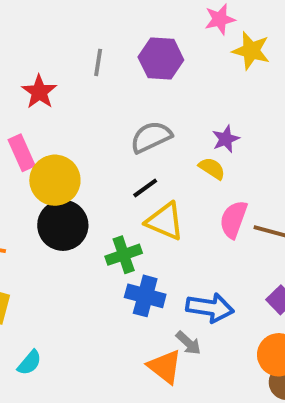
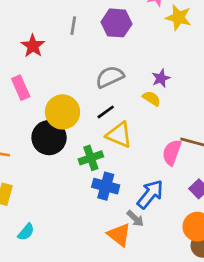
yellow circle: (55, 180) -> (63, 112), moved
pink semicircle: (234, 219) -> (172, 152), moved
blue arrow: (210, 308) -> (150, 194), turned -60

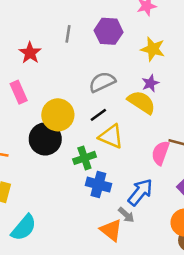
yellow star: (179, 18) -> (153, 49), moved
yellow semicircle: (152, 98) -> (141, 102), size x1.6
cyan semicircle: (26, 232) -> (24, 228), size x1.6

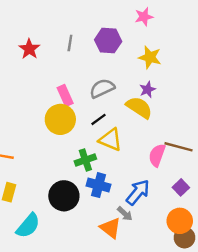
red star: (30, 53) -> (29, 49), moved
pink rectangle: (19, 92) -> (65, 96), moved
black circle: (45, 139) -> (64, 196), moved

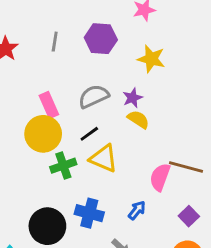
purple star: (147, 90) -> (133, 98), moved
yellow semicircle: (139, 107) -> (138, 119), size x0.7
green cross: (85, 160) -> (63, 166), moved
blue arrow: (138, 192) -> (137, 210), moved, size x0.6

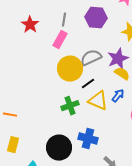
purple star: (133, 98) -> (118, 59), size x1.5
pink rectangle: (49, 105) -> (60, 40), moved, turned 54
yellow circle: (43, 134) -> (70, 69), moved
blue arrow: (137, 210) -> (118, 96), moved

